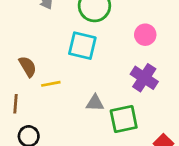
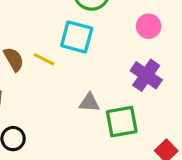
yellow line: (51, 84) -> (44, 59), moved, turned 36

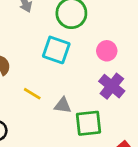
pink circle: (149, 26) -> (107, 51), moved
yellow line: (44, 59) -> (32, 94), moved

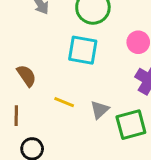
gray triangle: (63, 105) -> (100, 110), turned -42

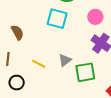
yellow line: (64, 102) -> (39, 64), moved

